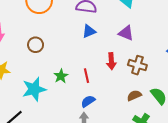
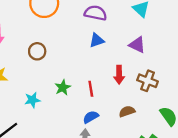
cyan star: (34, 89) -> (32, 100), size x0.6
brown semicircle: (134, 95) -> (127, 111), moved

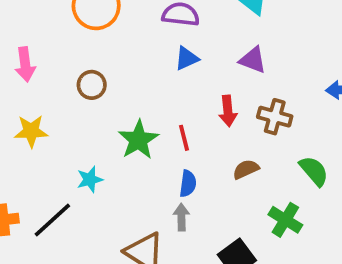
green star: (63, 87) -> (138, 140), size x1.5
cyan star: (32, 100) -> (90, 179), moved
blue semicircle: (91, 117) -> (188, 184), turned 133

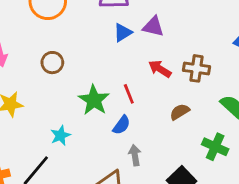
purple triangle: (253, 60) -> (153, 27), moved
red arrow: (228, 111) -> (160, 69), turned 135
blue semicircle: (188, 184) -> (122, 125), moved, turned 36

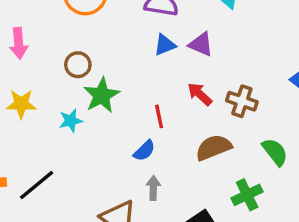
green star: (94, 100) -> (101, 95), moved
brown semicircle: (180, 112) -> (214, 148), size x1.5
cyan star: (60, 136) -> (71, 121), moved
green cross: (215, 147) -> (247, 195), turned 30

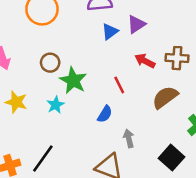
purple triangle: (201, 44) -> (136, 24), turned -42
yellow star: (21, 104) -> (16, 102), turned 30
blue semicircle: (144, 151) -> (105, 114), moved

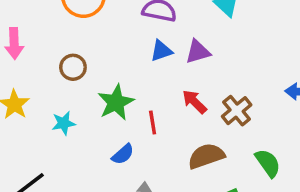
brown cross: (177, 58) -> (237, 111), turned 30
green star: (73, 80) -> (116, 102), moved

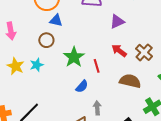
blue triangle: (161, 51) -> (56, 20), moved, turned 40
cyan star: (64, 123) -> (37, 65), moved
brown semicircle: (206, 156) -> (130, 81), turned 40

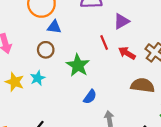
red line: (97, 66) -> (104, 42), moved

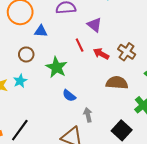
purple triangle: (121, 21) -> (95, 25), turned -49
blue triangle: (54, 27) -> (41, 31), moved
blue semicircle: (90, 97) -> (69, 96), turned 96

